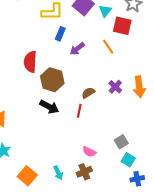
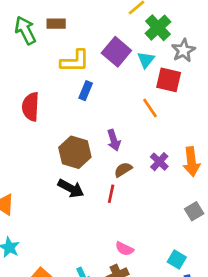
purple arrow: (77, 49) -> (114, 140), moved, turned -70
red semicircle: (30, 62) -> (31, 107), moved
gray square: (121, 142) -> (194, 211), moved

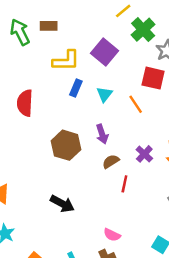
cyan triangle: (146, 60) -> (105, 94), moved
black arrow: (71, 188) -> (62, 204), moved
red line: (111, 194) -> (124, 184), moved

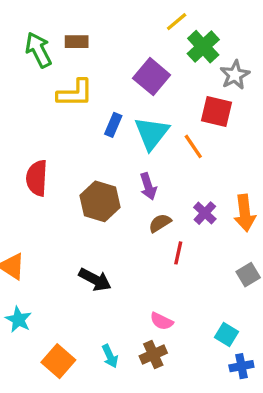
yellow L-shape: (66, 61) -> (75, 93), moved
cyan triangle: (105, 94) -> (152, 133), size x1.6
red semicircle: (25, 103) -> (37, 178), moved

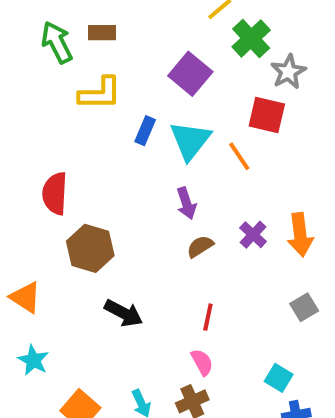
brown hexagon: (100, 201) -> (90, 248), moved
red line: (178, 253) -> (208, 317), moved
pink semicircle: (162, 321) -> (202, 362), turned -145

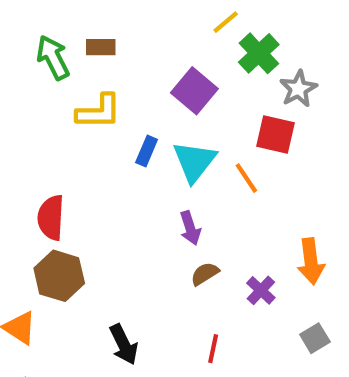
purple cross: (253, 235) -> (261, 290), moved
brown hexagon: (90, 248) -> (59, 276), moved
black arrow: (124, 313) -> (124, 344), turned 36

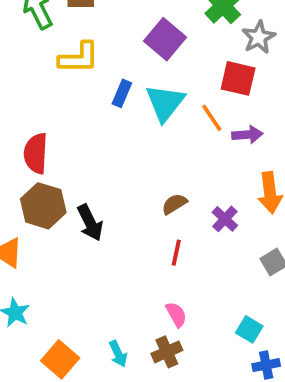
purple arrow: (190, 228) -> (247, 135), moved, turned -76
black arrow: (124, 344) -> (90, 223), moved
red line: (213, 349) -> (176, 253), moved

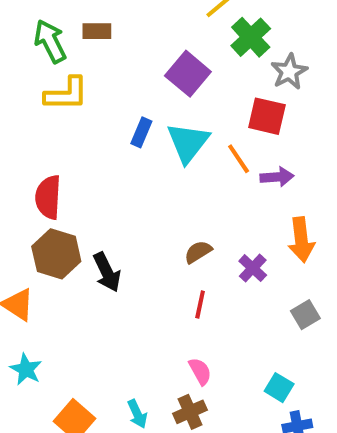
yellow L-shape: (79, 58) -> (66, 94), moved

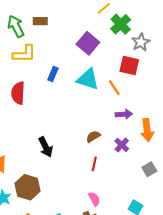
blue rectangle: (141, 132) -> (53, 74), moved
cyan triangle: (188, 143) -> (88, 79), turned -50
purple arrow: (277, 177) -> (124, 114), moved
red semicircle: (48, 197) -> (18, 93), moved
brown hexagon: (56, 254) -> (28, 187), moved

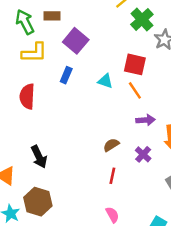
purple square: (88, 43) -> (76, 41), moved
red square: (129, 66) -> (135, 64), moved
cyan triangle: (88, 79) -> (105, 81), size x0.6
black arrow: (46, 147) -> (39, 157), moved

